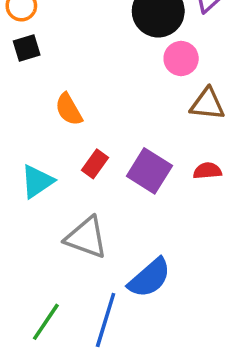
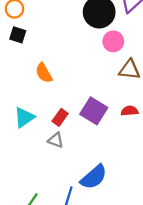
black square: (27, 48) -> (18, 35), turned 35
red rectangle: (95, 164) -> (60, 117), moved
gray triangle: (86, 238) -> (56, 140), moved, size x0.6

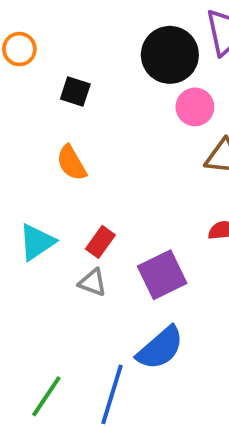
black square: (18, 35) -> (75, 91), moved
purple square: (94, 111) -> (162, 275), moved, turned 32

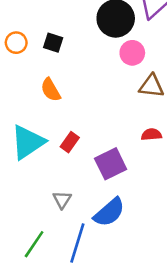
orange circle: (19, 49) -> (16, 43), moved
cyan triangle: (37, 242) -> (28, 142), size x1.4
gray triangle: (93, 282) -> (62, 200), moved, turned 42

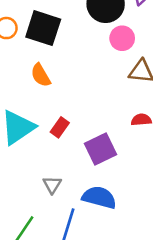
black square: (53, 43) -> (43, 28), size x1.8
blue semicircle: (109, 212) -> (99, 197), turned -124

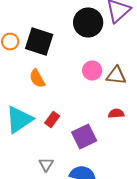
pink circle: (122, 38) -> (92, 70), moved

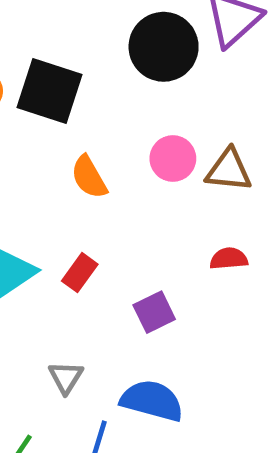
orange semicircle: (37, 78) -> (89, 177), moved
purple square: (84, 136) -> (154, 312), size x0.7

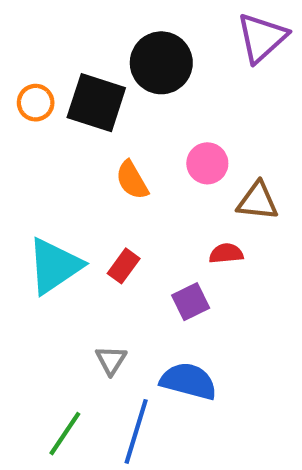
black circle: (164, 47) -> (161, 63), moved
brown triangle: (229, 170) -> (258, 201), moved
red semicircle: (229, 259) -> (226, 253), moved

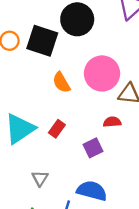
pink circle: (207, 163) -> (102, 73), size x1.6
gray triangle: (111, 360) -> (40, 178), moved

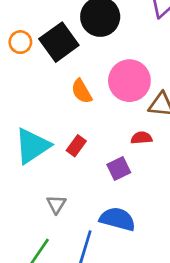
black square: (42, 41) -> (59, 42), turned 36

